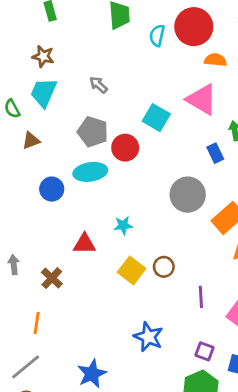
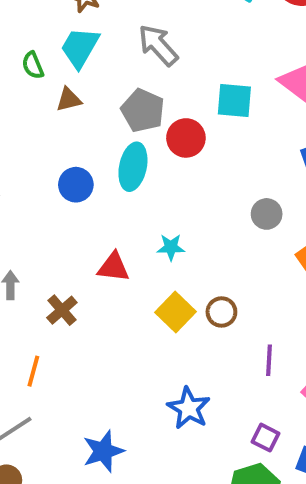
gray arrow: (98, 85) -> (158, 45), size x1.6
cyan square: (156, 118) -> (234, 100), turned -32
brown triangle: (31, 140) -> (69, 100), moved
cyan ellipse: (90, 172) -> (133, 167), turned -76
gray circle: (188, 195) -> (267, 214), size x0.6

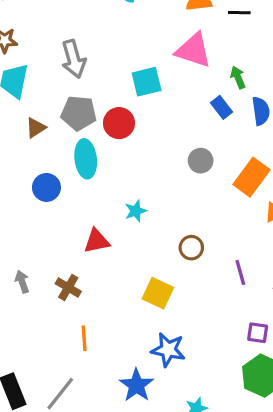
gray arrow: (158, 45) -> (74, 59), turned -135
brown triangle: (69, 100) -> (36, 128), moved
yellow square: (176, 312) -> (158, 293), moved
orange line: (33, 371) -> (84, 338), moved
blue star: (189, 408) -> (168, 350), moved

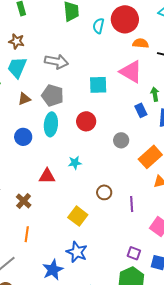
gray arrow: (74, 59) -> (56, 62), turned -75
red circle: (119, 123) -> (86, 121), moved
purple line: (240, 272) -> (132, 204), moved

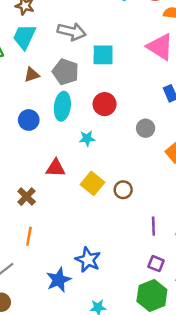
cyan square: (98, 85) -> (103, 55), moved
cyan star: (75, 163) -> (87, 138), moved
purple line: (132, 204) -> (153, 226), moved
yellow square: (78, 216) -> (93, 183), moved

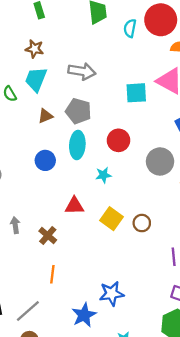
cyan square: (103, 55) -> (136, 93), moved
gray circle: (146, 128) -> (160, 161), size x1.5
blue star: (88, 260) -> (112, 294), turned -30

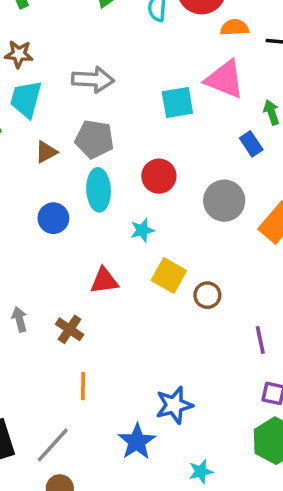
yellow square: (111, 219) -> (169, 275), moved

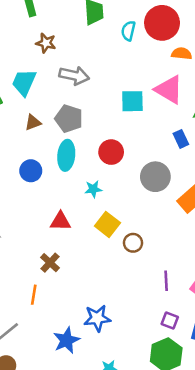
brown star: (19, 54) -> (46, 43), moved
brown cross: (70, 329) -> (50, 263), moved

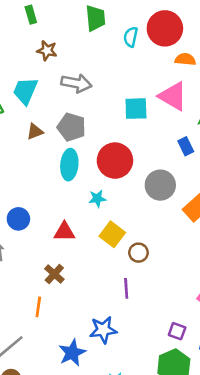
red circle: (111, 152) -> (115, 161), size x1.4
blue circle: (31, 171) -> (18, 219), moved
purple line: (166, 281) -> (126, 288), moved

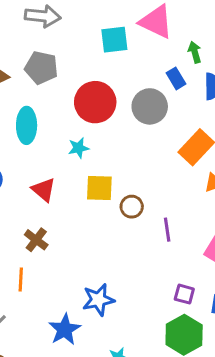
cyan ellipse: (69, 165) -> (27, 125), moved
gray circle: (160, 185) -> (150, 106), moved
red triangle: (64, 232) -> (44, 190), turned 45
yellow square: (112, 234) -> (99, 188), turned -30
purple line: (126, 288) -> (167, 230), moved

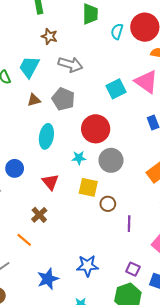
cyan square: (114, 40) -> (116, 89), turned -30
gray circle: (150, 106) -> (111, 160), moved
orange line: (21, 280) -> (24, 240), turned -63
blue star: (98, 300) -> (87, 266), moved

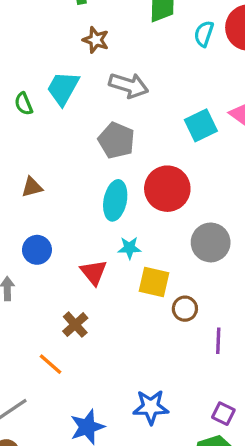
brown triangle: (34, 100) -> (32, 187), moved
cyan ellipse: (46, 136) -> (115, 200), moved
cyan star: (79, 158) -> (129, 248), moved
gray circle: (111, 160) -> (211, 242), moved

